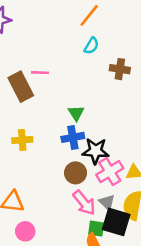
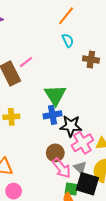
cyan semicircle: (91, 46) -> (68, 40), turned -56
pink line: (40, 73) -> (26, 62), turned -40
green triangle: (76, 113) -> (55, 95), size x1.6
brown circle: (76, 173) -> (55, 153), moved

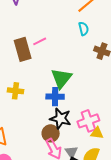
black star: (71, 126) -> (60, 118), moved
pink cross: (82, 143) -> (88, 121), moved

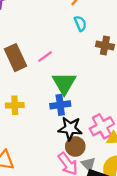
pink line: (40, 41) -> (45, 57), moved
brown circle: (51, 133) -> (75, 146), moved

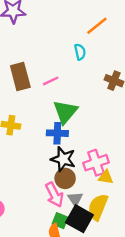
cyan semicircle: (80, 24) -> (80, 52), moved

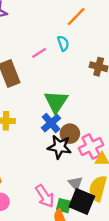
pink line: (51, 81) -> (39, 53), moved
blue cross: (57, 133) -> (51, 123), turned -36
brown circle: (65, 178) -> (70, 134), moved
pink arrow: (54, 195) -> (45, 196), moved

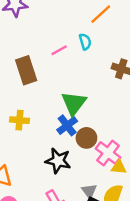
black star: (59, 147) -> (58, 161), moved
pink cross: (91, 147) -> (108, 153), turned -30

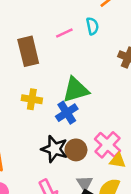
green triangle: (74, 103) -> (76, 90), turned 32
yellow cross: (19, 120) -> (32, 99), moved
brown circle: (86, 138) -> (76, 150), moved

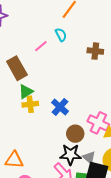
green triangle: (76, 90) -> (26, 92), moved, size x0.7
black star: (54, 149) -> (70, 155), moved

